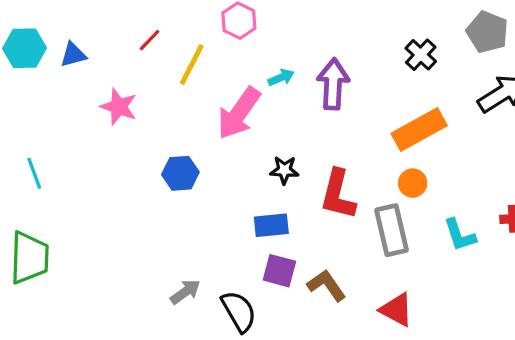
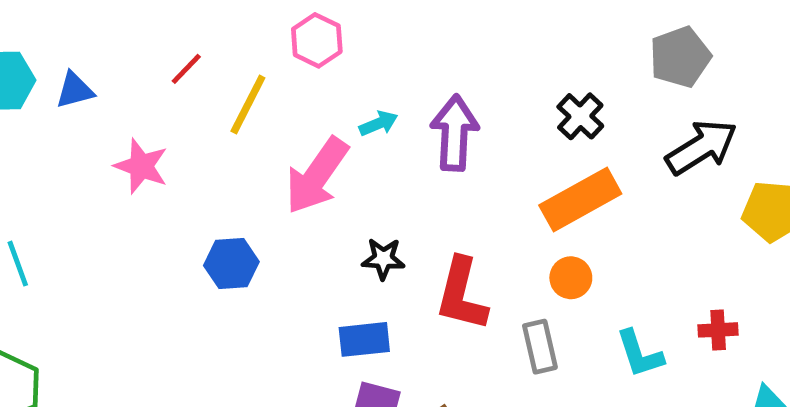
gray pentagon: (487, 32) -> (680, 57), turned 30
black cross: (421, 55) -> (580, 116), moved
gray rectangle: (392, 230) -> (540, 347), size x0.7

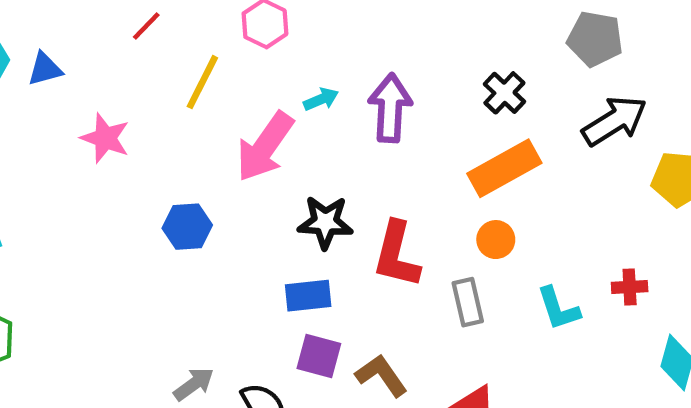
gray pentagon: (680, 57) -> (595, 39), turned 30
red line: (186, 69) -> (146, 26), moved
black star: (383, 259) -> (325, 222), size x1.4

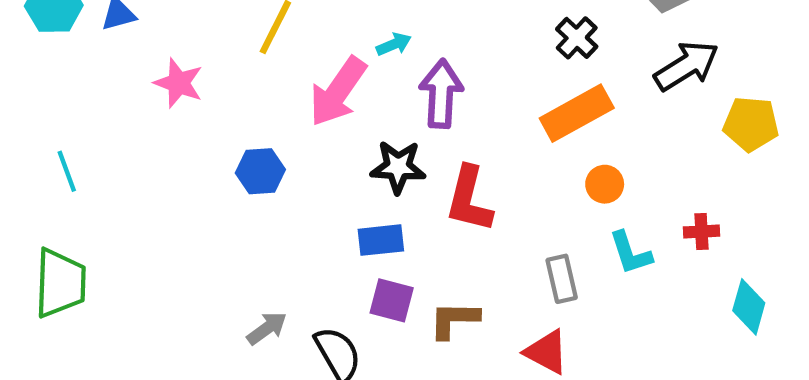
purple arrow: (390, 108) -> (441, 94), moved
orange circle: (496, 240) -> (605, 184), moved
gray rectangle: (468, 302) -> (562, 279), moved
brown L-shape: (381, 375) -> (454, 320), turned -54

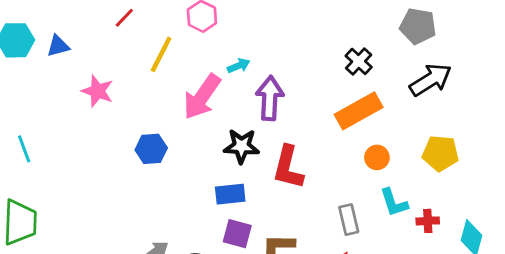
yellow pentagon: (751, 124) -> (440, 153), moved
red cross: (701, 232) -> (428, 221), moved

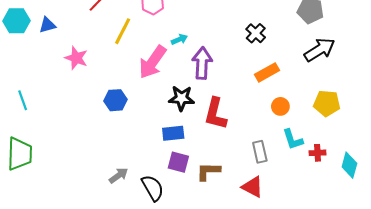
black cross: (359, 61) -> (256, 33), moved
orange rectangle: (359, 111) -> (267, 72), size x0.7

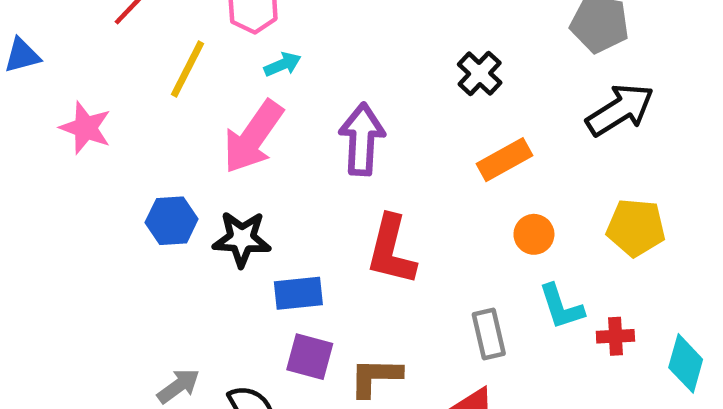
cyan arrow: (179, 39) -> (283, 64), moved
black star: (181, 98) -> (242, 239), moved

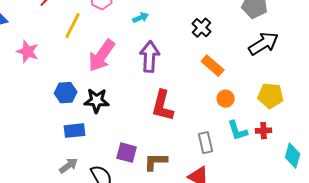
cyan arrow: (283, 64) -> (141, 18), moved
orange rectangle: (505, 160) -> (213, 66), turned 70
blue rectangle: (298, 293) -> (75, 131), moved
red cross: (615, 336) -> (264, 131), moved

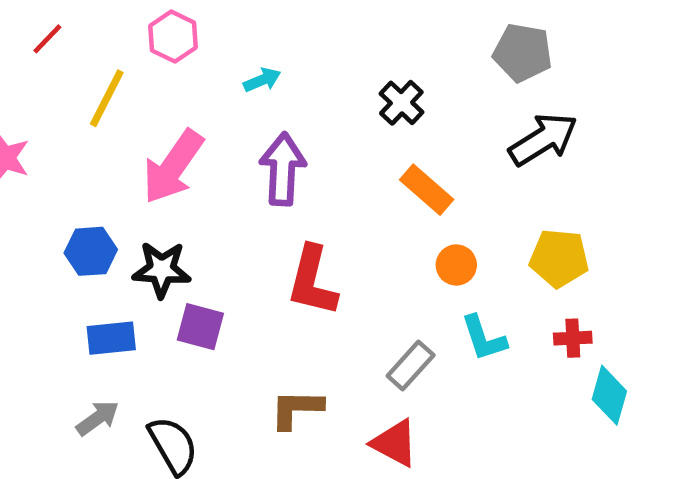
red cross: (264, 131) -> (573, 338), moved
gray rectangle: (206, 143) -> (411, 366), turned 55
purple square: (127, 153) -> (200, 327), moved

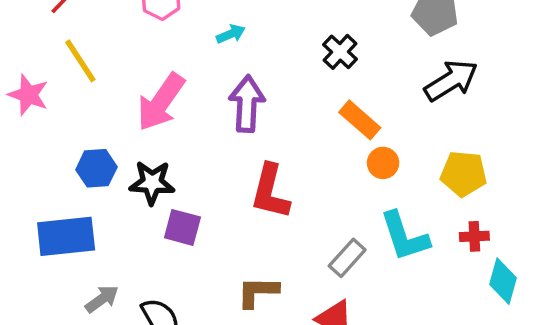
yellow line: (107, 98) -> (80, 61), moved, turned -60
orange circle: (456, 265) -> (383, 163), moved
blue rectangle: (111, 338) -> (66, 236), moved, size x1.5
cyan L-shape: (484, 338) -> (405, 236), size x1.4

